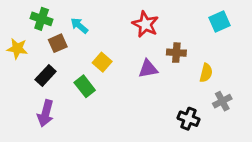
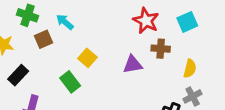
cyan square: (220, 22) -> (187, 22), moved
red star: (145, 24) -> (146, 21), moved
black rectangle: (46, 76) -> (18, 75), moved
gray cross: (222, 101) -> (193, 96), moved

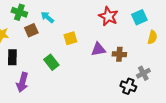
brown cross: (161, 49) -> (119, 54), moved
yellow square: (87, 58) -> (70, 38), moved, turned 32
yellow semicircle: (190, 69) -> (152, 37), moved
black rectangle: (18, 75) -> (12, 57), turned -42

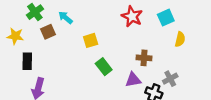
green cross: (19, 12) -> (35, 12), turned 35
purple triangle: (98, 49) -> (133, 80), moved
green rectangle: (51, 62) -> (104, 67), moved

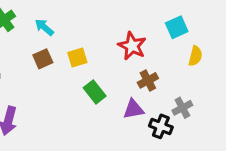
red star: (132, 16) -> (132, 46), moved
brown square: (48, 32) -> (43, 59), moved
brown cross: (144, 58) -> (148, 80), turned -32

